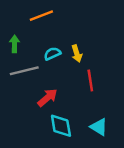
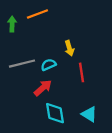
green arrow: (14, 44) -> (12, 24), moved
cyan semicircle: (52, 54) -> (48, 65), moved

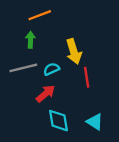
green arrow: (12, 24) -> (30, 40), moved
yellow arrow: (69, 48) -> (74, 51), size x1.5

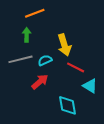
red line: (87, 77) -> (76, 67), turned -54
cyan diamond: (58, 121) -> (67, 105), moved
cyan triangle: (95, 122) -> (90, 86), moved

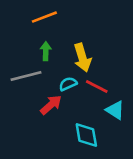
green arrow: (27, 35) -> (46, 51), moved
cyan semicircle: (45, 60) -> (68, 84), moved

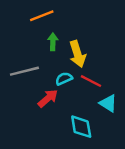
green arrow: (46, 51) -> (53, 42), moved

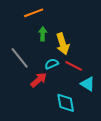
gray line: (24, 71) -> (20, 58), turned 65

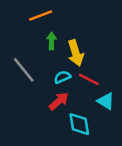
red arrow: (39, 80) -> (59, 101), moved

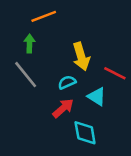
green arrow: (52, 41) -> (29, 44), moved
red line: (89, 79) -> (115, 73), moved
cyan triangle: (106, 101) -> (97, 97), moved

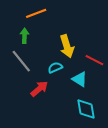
red arrow: (63, 108) -> (39, 89), moved
cyan diamond: (85, 133) -> (86, 109), moved

